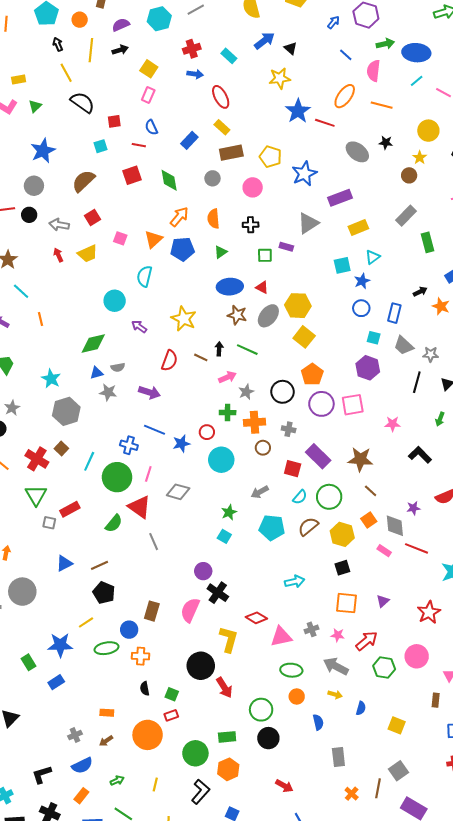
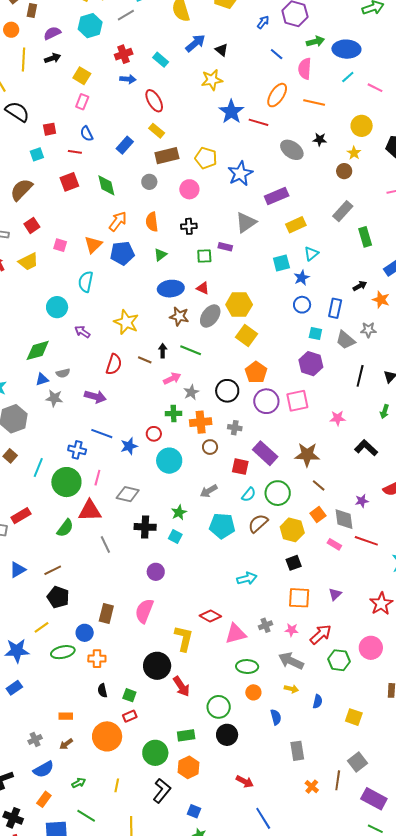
gray star: (431, 354) -> (368, 330), moved
red triangle: (139, 507) -> (90, 511), turned -35
black cross: (218, 593) -> (145, 527), moved, turned -30

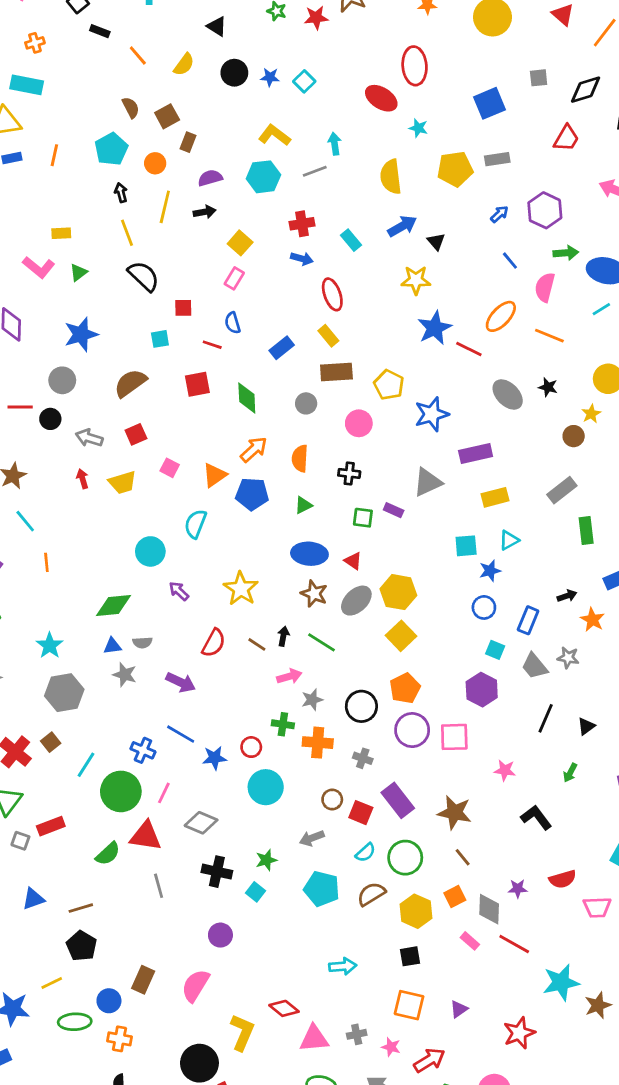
brown circle: (210, 447) -> (332, 799), moved

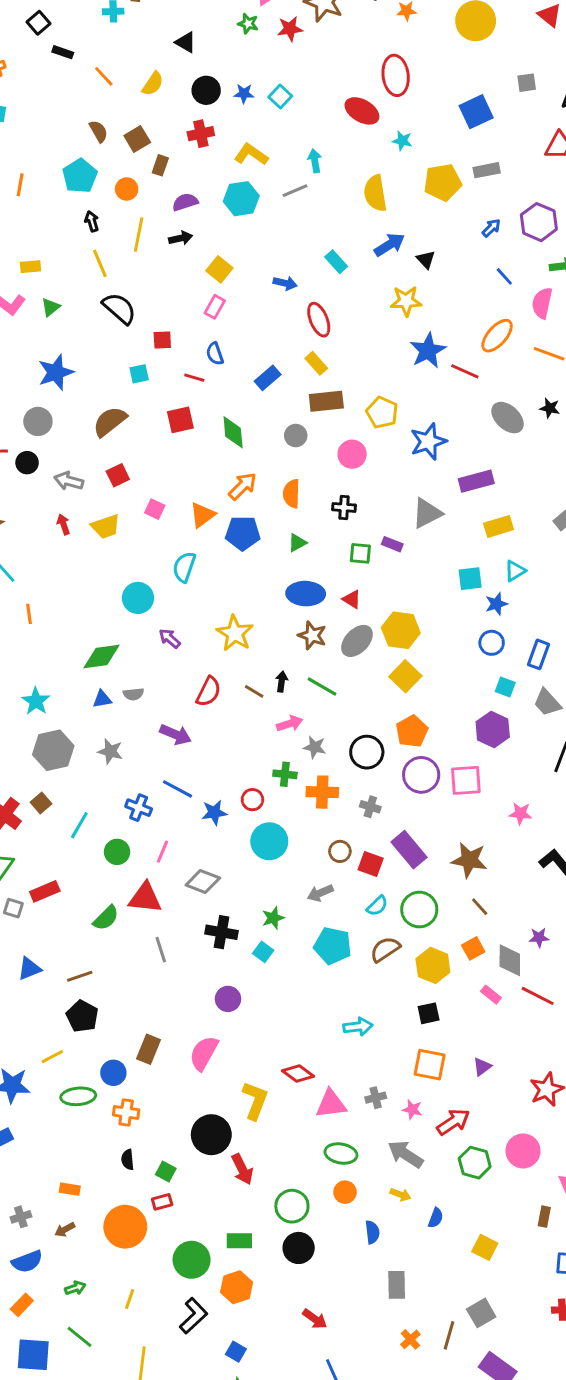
red cross: (302, 224) -> (201, 134), moved
gray star: (125, 675) -> (110, 751), moved
gray star: (312, 700) -> (315, 747), turned 30
green circle: (121, 791) -> (117, 852), size x0.6

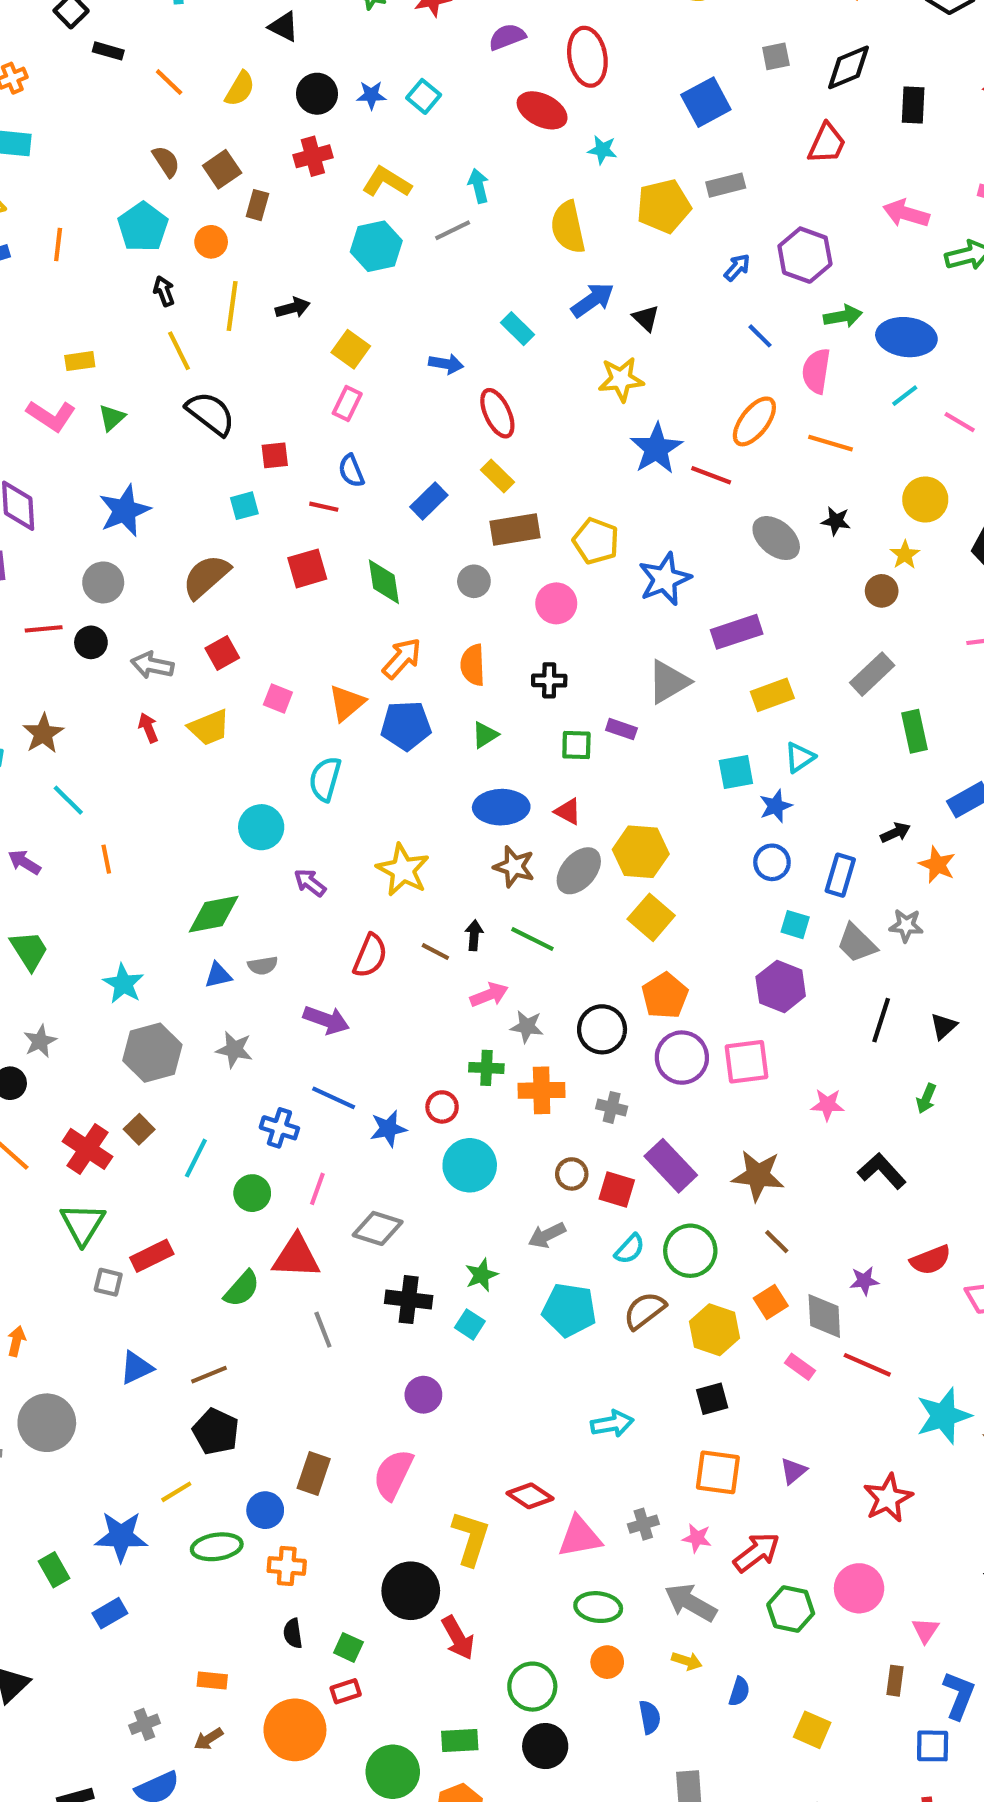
purple semicircle: (185, 202) -> (507, 37), moved

